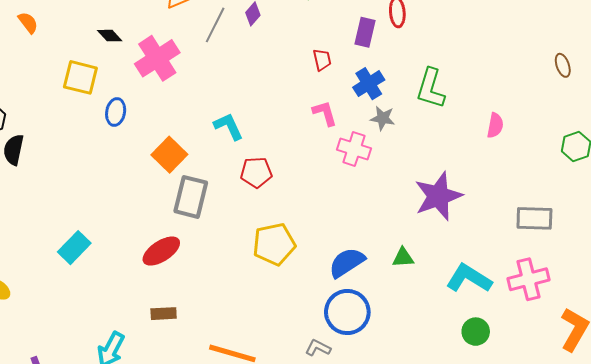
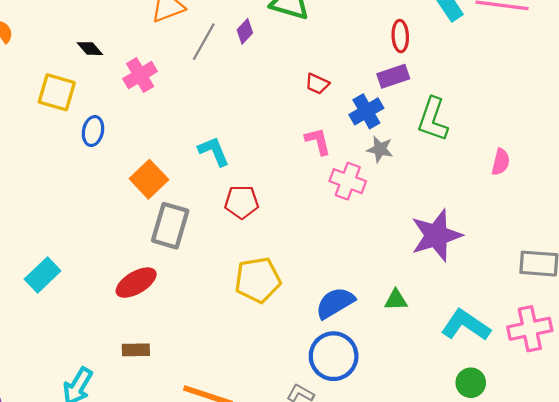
purple rectangle: (365, 32) -> (393, 76), moved, turned 56
pink cross: (157, 58) -> (140, 75), size x0.7
red trapezoid: (322, 60) -> (317, 84), turned 125

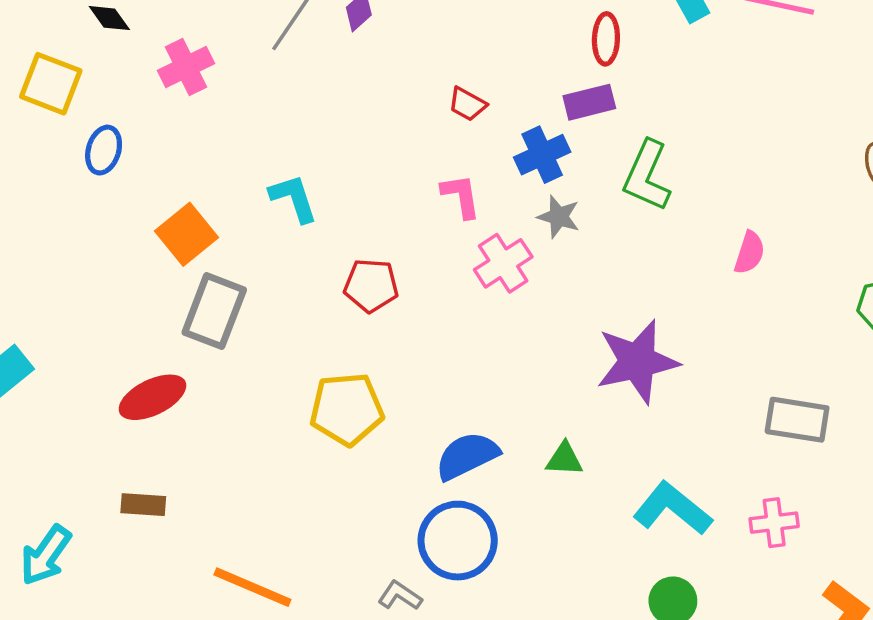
pink cross: (348, 181) -> (503, 263), turned 32
red pentagon: (242, 202) -> (371, 285), moved
pink cross: (530, 329) -> (774, 523), size x0.7

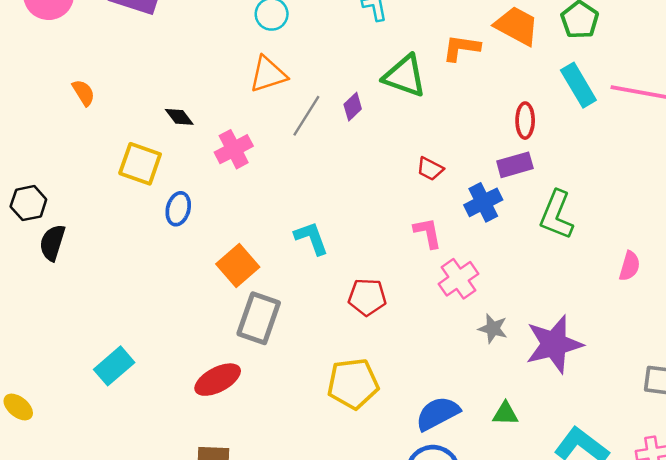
gray star: (559, 217) -> (493, 328), moved

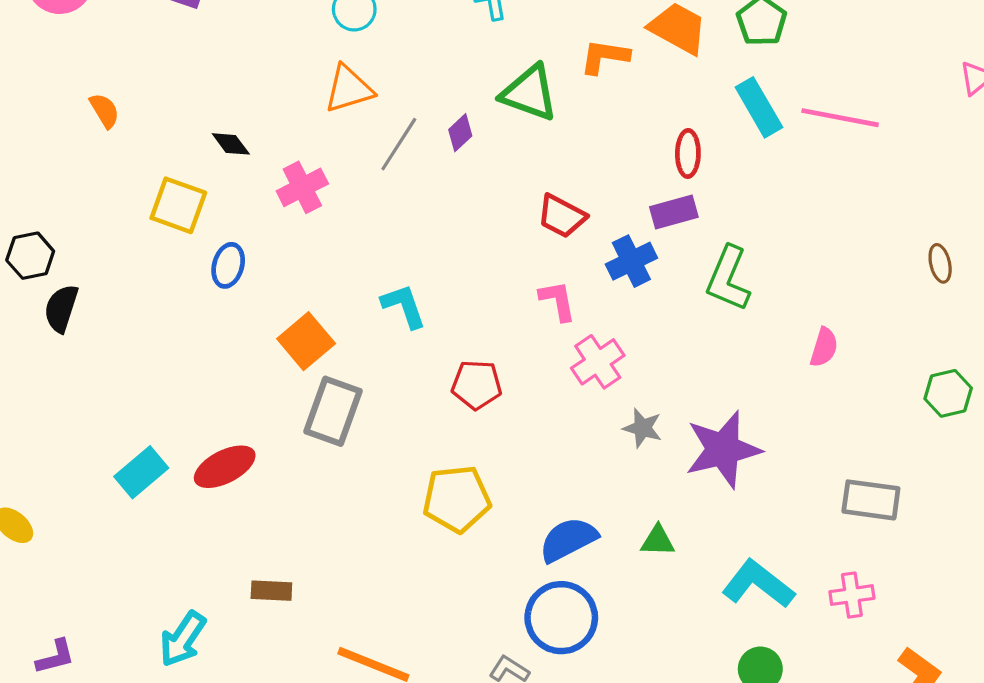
red trapezoid: (430, 169) -> (562, 216), size x1.4
red ellipse: (218, 380) -> (225, 467), moved

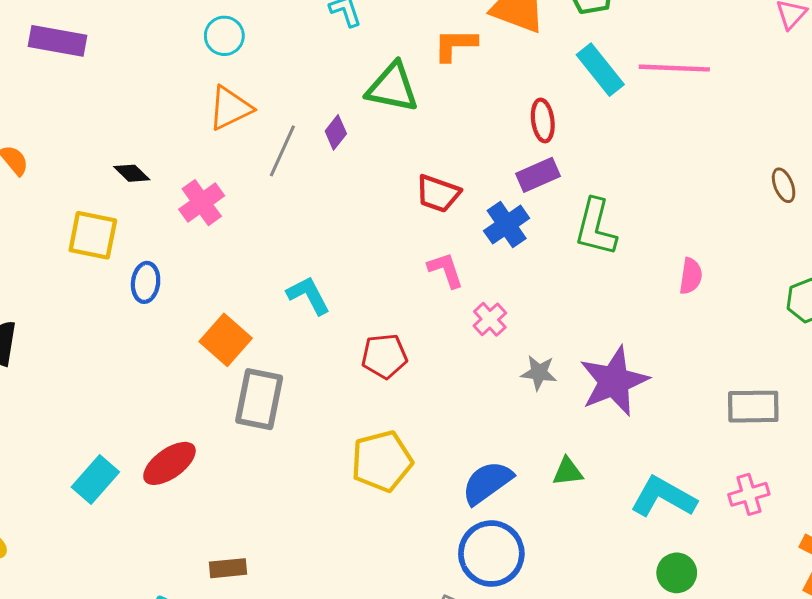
pink cross: (598, 362) -> (490, 319), size x0.7

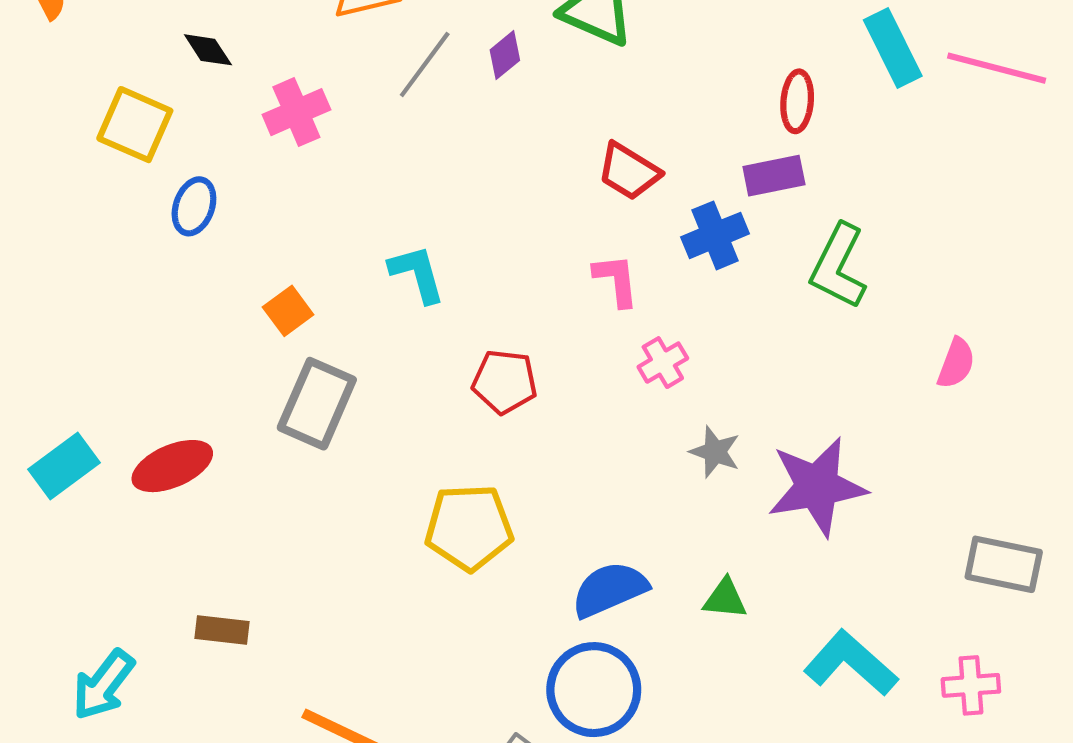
orange square: (226, 340) -> (288, 311), size x0.7

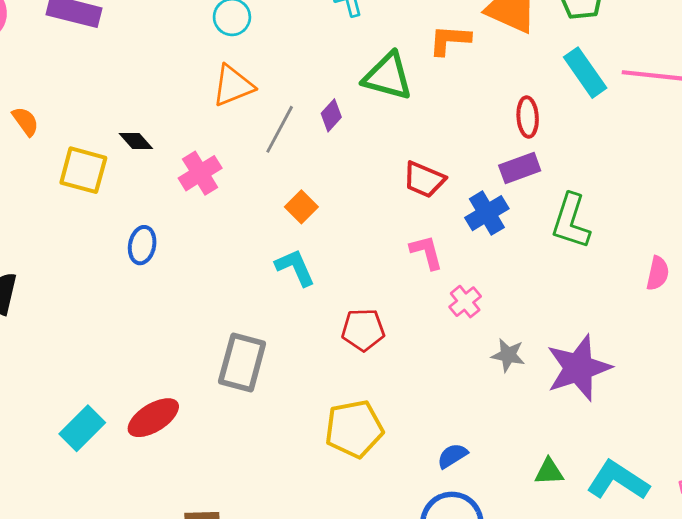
yellow square: (135, 125) -> (83, 170), moved
orange square: (288, 311) -> (301, 207), moved
blue semicircle: (610, 589) -> (452, 456), size x0.6
green triangle: (725, 599) -> (549, 472), moved

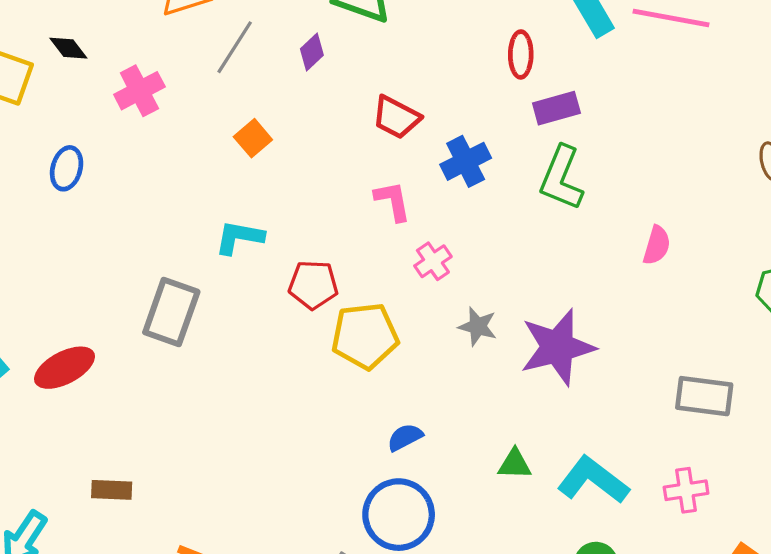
purple diamond: (331, 115) -> (312, 52), moved
purple rectangle: (520, 168) -> (556, 108), moved
cyan L-shape: (295, 267) -> (239, 237), moved, turned -60
yellow pentagon: (354, 429) -> (365, 336), moved

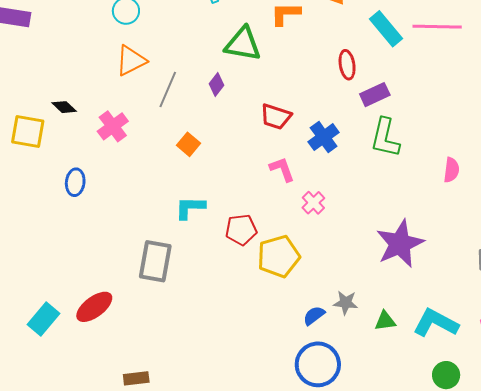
gray star: (478, 326) -> (346, 303), moved

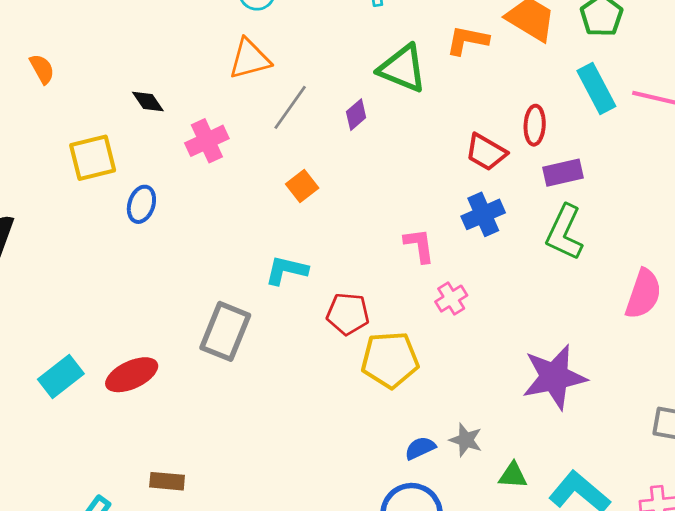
red trapezoid: (276, 117) -> (486, 152), moved
yellow square: (28, 132) -> (93, 158), moved, turned -36
pink semicircle: (451, 170) -> (643, 294), size x1.5

